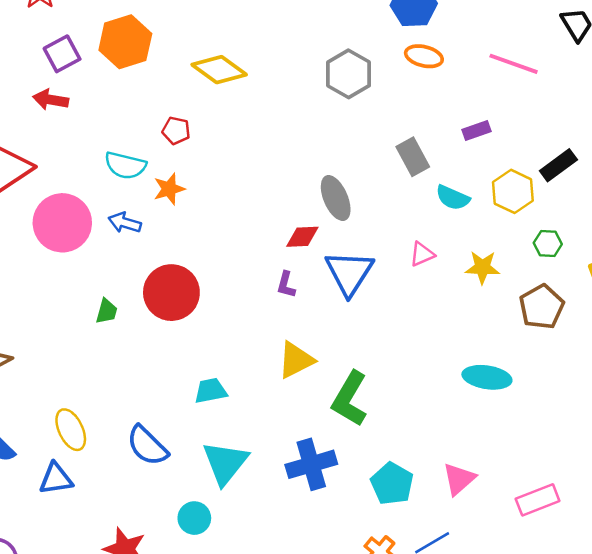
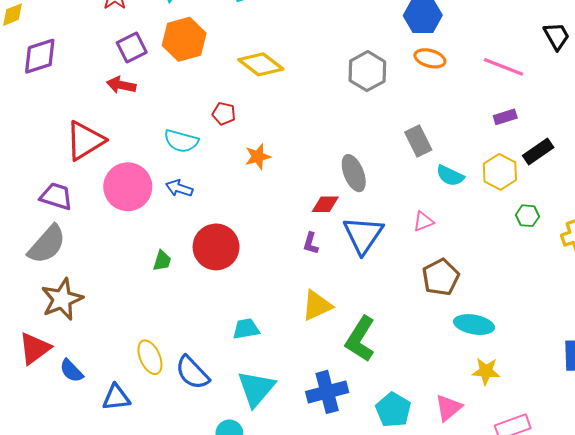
purple rectangle: (477, 130) -> (505, 117), moved
orange star: (169, 189) -> (258, 157), moved
yellow star: (482, 267) -> (486, 371), moved
brown pentagon: (542, 307) -> (441, 277), moved
yellow ellipse: (71, 430) -> (150, 357), moved

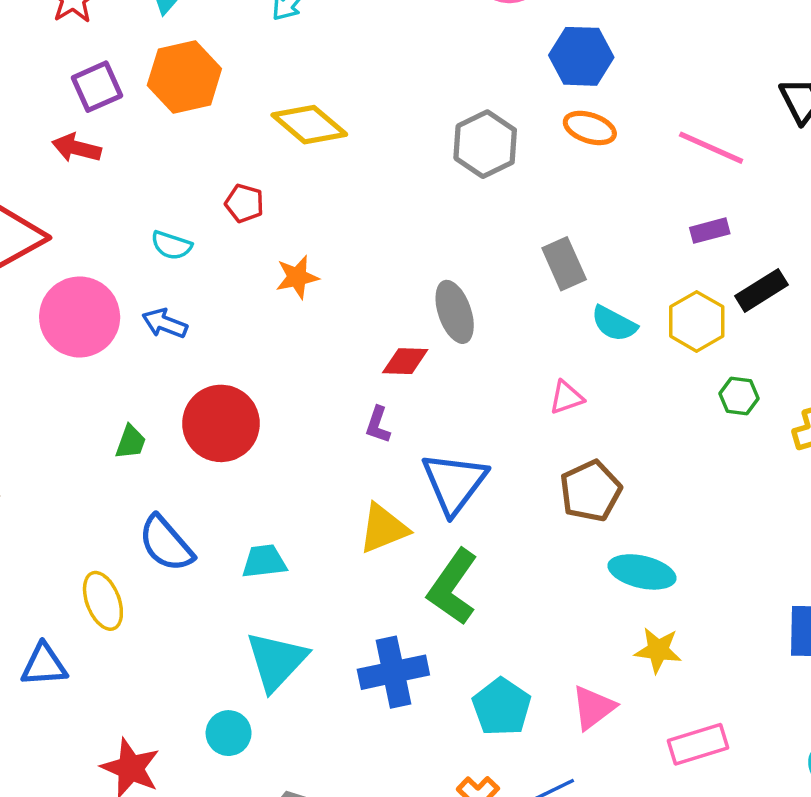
cyan semicircle: (181, 141) -> (172, 245), size x0.7
blue triangle: (363, 235) -> (454, 483), moved
blue semicircle: (192, 373) -> (166, 544), moved

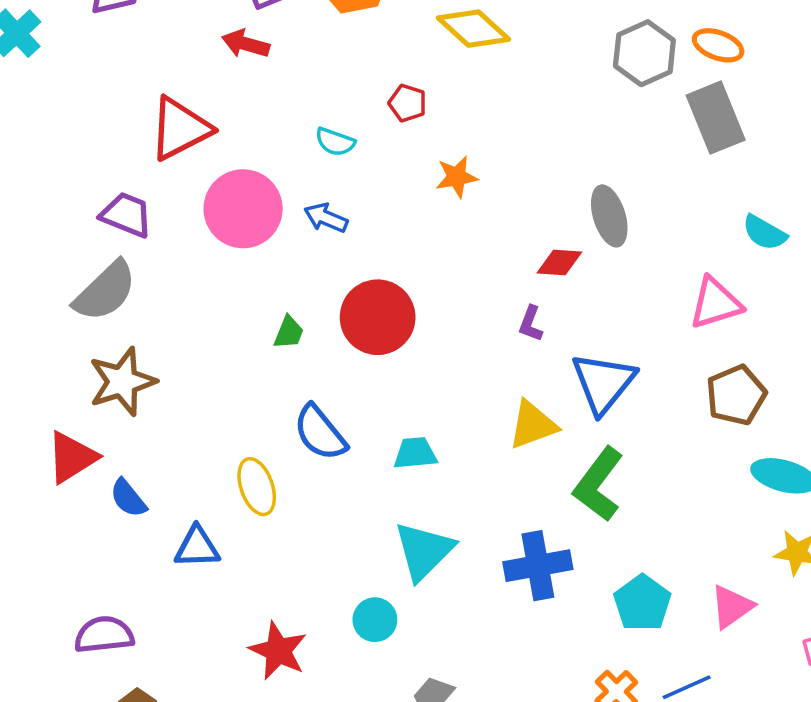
orange ellipse: (590, 128) -> (718, 45), moved
gray rectangle: (564, 264) -> (716, 118), moved, size x1.4
pink triangle: (566, 397) -> (716, 303), size x1.6

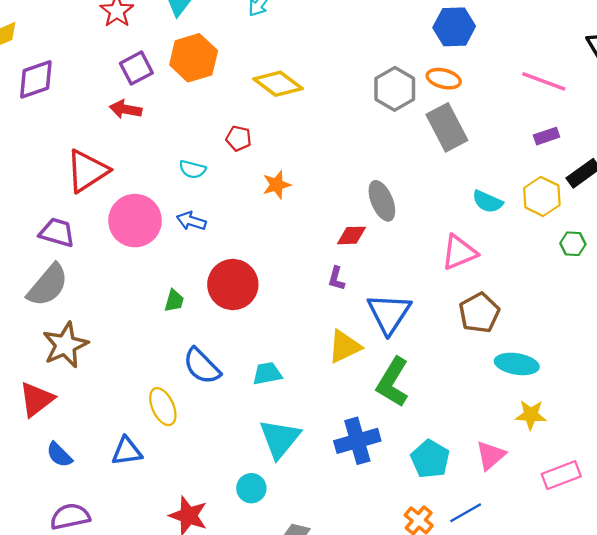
blue semicircle: (128, 498) -> (59, 455), moved

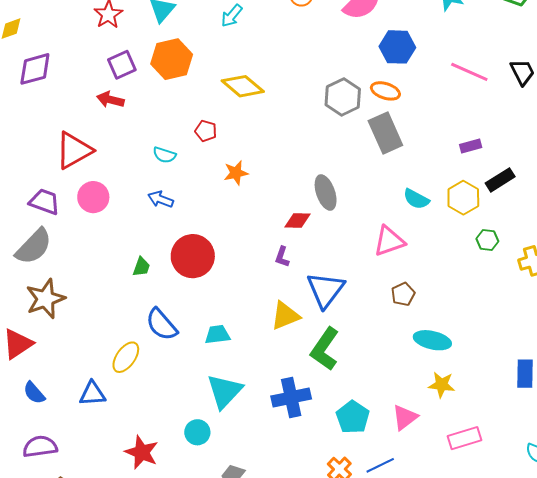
pink line: (544, 81) -> (469, 72), moved
pink circle: (135, 221) -> (93, 197), moved, size x0.7
brown pentagon: (479, 313) -> (403, 294), size x0.7
yellow ellipse: (163, 407) -> (126, 357), turned 56

